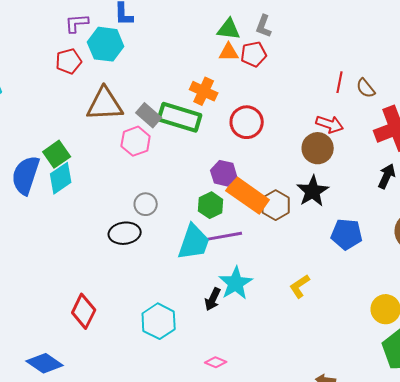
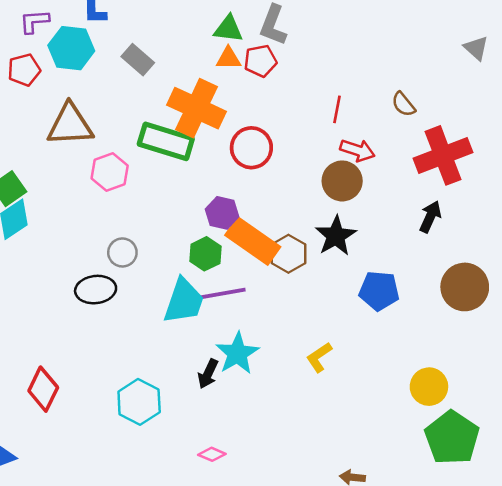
gray L-shape: (264, 26) -> (273, 25), size x1.4
red line: (340, 82) -> (337, 109), moved
orange cross: (204, 91) -> (196, 108), size x1.6
gray rectangle: (149, 115) -> (138, 60), moved

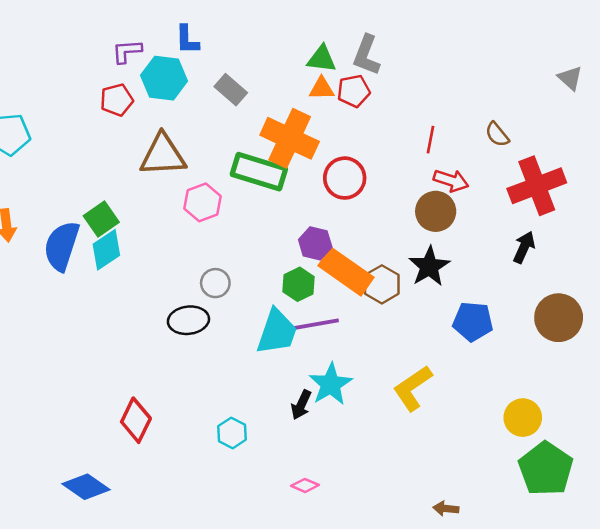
yellow L-shape: (319, 357) -> (413, 388), size x1.5
cyan hexagon: (139, 402) -> (232, 433), size x0.7

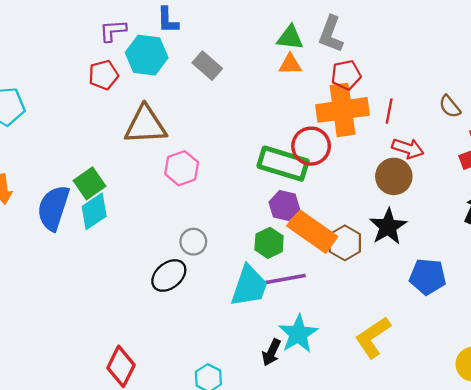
red pentagon: (354, 91) -> (346, 75), moved
orange cross: (290, 138) -> (343, 110), moved, turned -33
green rectangle: (259, 172) -> (283, 164), moved
black ellipse: (188, 320) -> (169, 275), turned -32

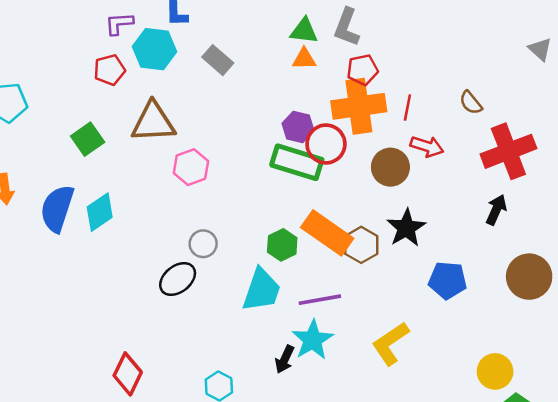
brown circle: (394, 176) -> (390, 167), moved
green square: (90, 183) -> (88, 139), moved
purple hexagon: (284, 206) -> (298, 127), moved
purple line: (285, 279) -> (320, 300), moved

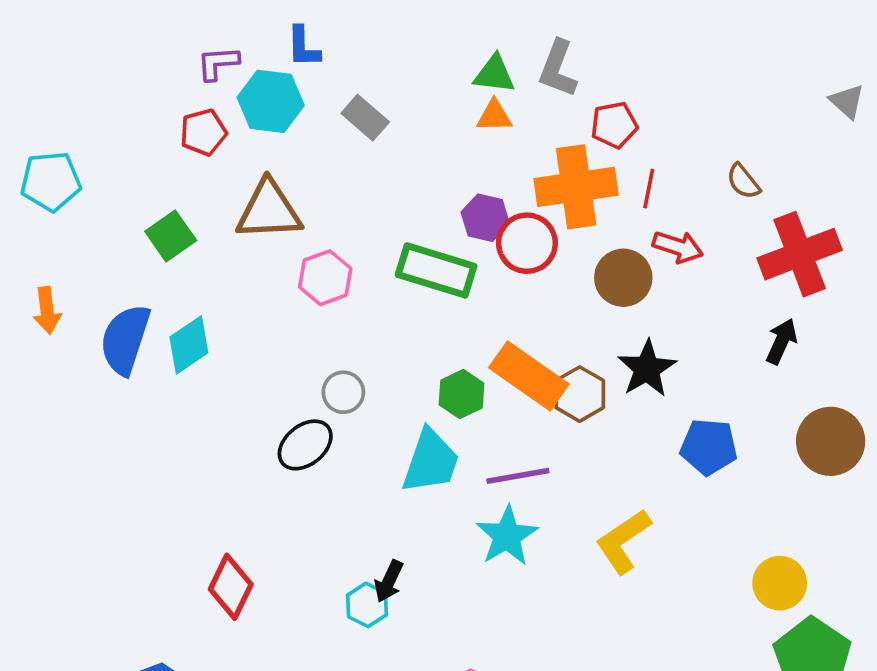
red pentagon: (362, 70) -> (614, 125), moved
green rectangle: (297, 162) -> (436, 270), moved
black arrow: (285, 359) -> (389, 581), moved

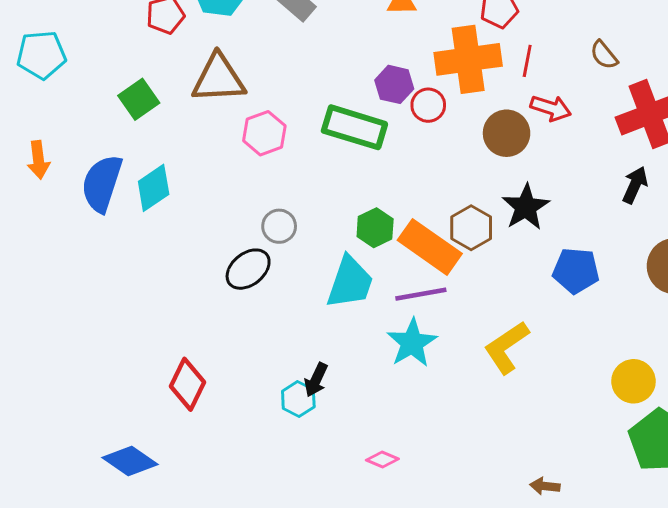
red circle: (527, 243) -> (428, 105), size x0.7
orange rectangle: (529, 376) -> (430, 247), moved

